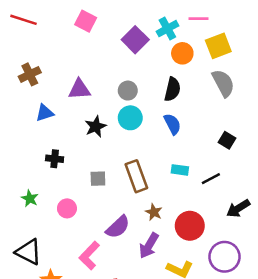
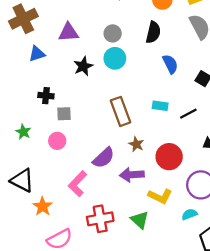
brown cross: (30, 74) -> (23, 19), size x1.4
blue semicircle: (172, 124) -> (170, 64), moved
gray square: (98, 179) -> (64, 114), moved
purple arrow: (149, 246) -> (132, 175), turned 55

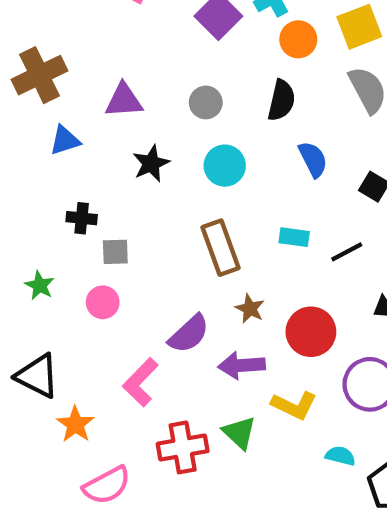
cyan circle: (115, 58) -> (225, 166), moved
cyan semicircle: (189, 214) -> (340, 456), moved, turned 35
green triangle: (140, 220) -> (239, 433), moved

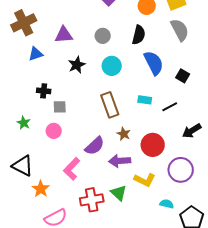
blue semicircle: (313, 159) -> (154, 63), size x1.4

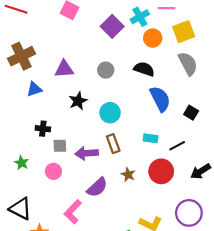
black semicircle: (139, 35) -> (144, 69), turned -84
cyan circle: (112, 66) -> (110, 113), moved
brown rectangle: (110, 105) -> (113, 144), size x0.7
red circle: (153, 145) -> (161, 171), moved
purple arrow: (120, 161) -> (87, 153), moved

